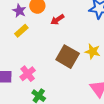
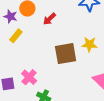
brown square: (68, 57) -> (66, 54), turned -30

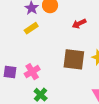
red arrow: (49, 19) -> (79, 24), moved

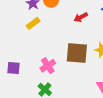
pink cross: (32, 72) -> (48, 66), moved

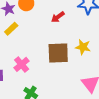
pink cross: (48, 66) -> (22, 64), moved

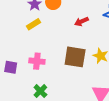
pink cross: (22, 64) -> (37, 61), turned 35

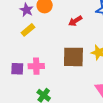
purple square: (11, 67) -> (17, 69), moved

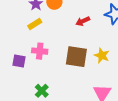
pink cross: (36, 66) -> (40, 51), moved

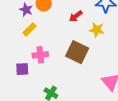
yellow star: (102, 55) -> (97, 30), moved
brown square: (76, 57) -> (77, 52), turned 30

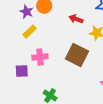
red arrow: (76, 16) -> (76, 19), turned 56

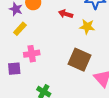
brown square: (77, 55) -> (80, 60), moved

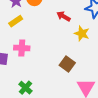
brown square: (80, 60) -> (67, 64), size x0.7

